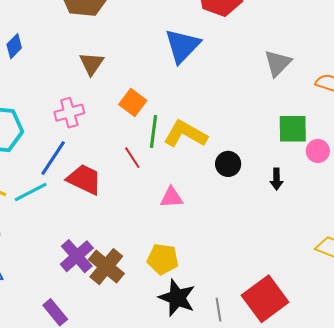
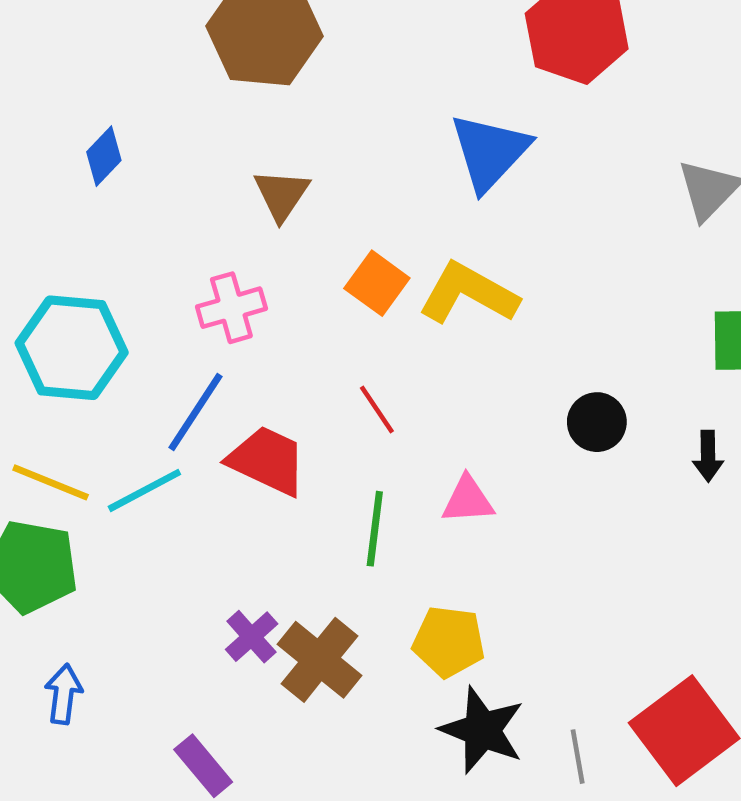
green line: (153, 132) -> (375, 529), moved
yellow L-shape: (185, 134) -> (468, 293), moved
purple cross: (77, 256) -> (252, 637), size x0.7

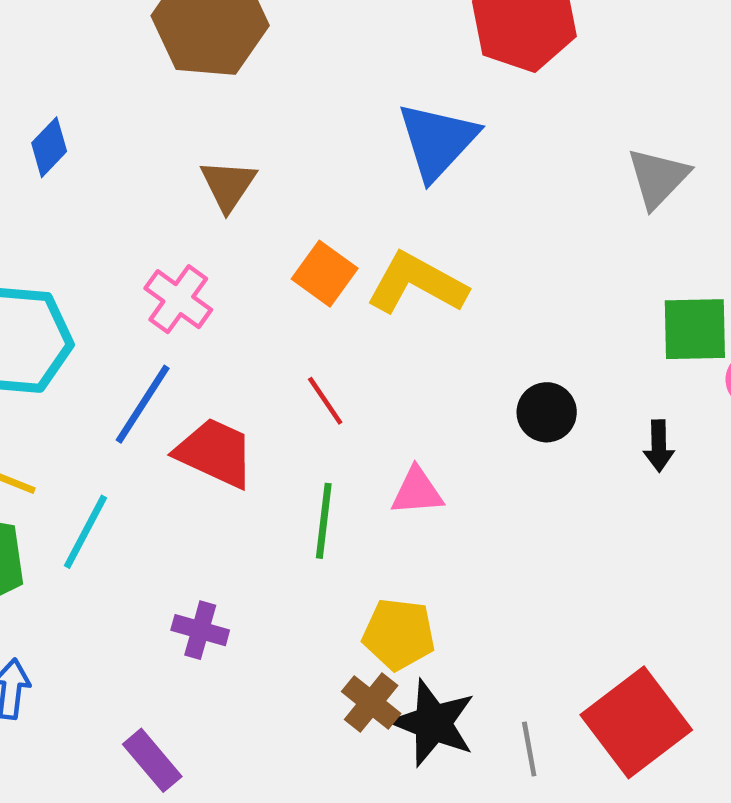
pink cross: (231, 308) -> (178, 299), turned -38
cyan line: (144, 490) -> (85, 532), moved, turned -34
purple cross: (252, 637) -> (200, 630), turned -32
brown cross: (320, 660) -> (371, 702), moved, size x0.7

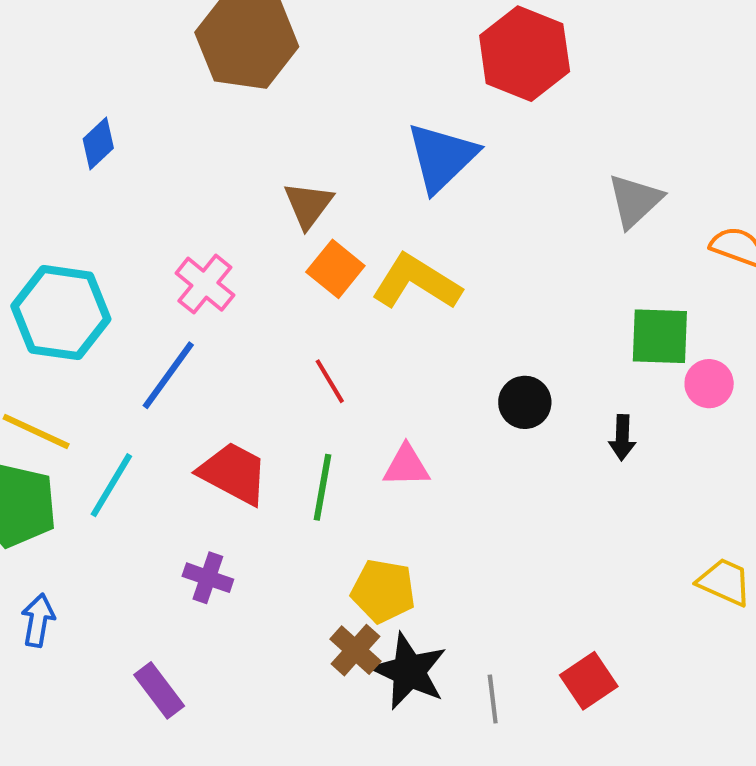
brown triangle: (228, 185) -> (308, 205), moved
red trapezoid: (215, 453) -> (233, 473), moved
red square: (636, 722) -> (589, 681), size x0.6

